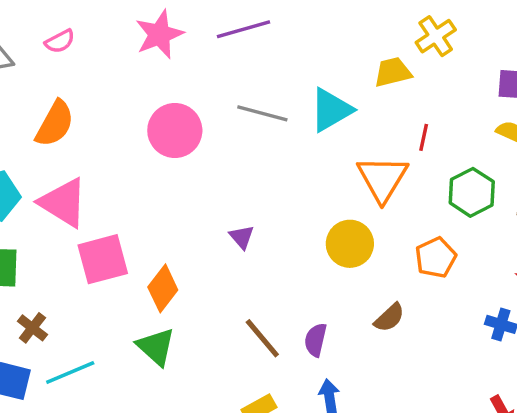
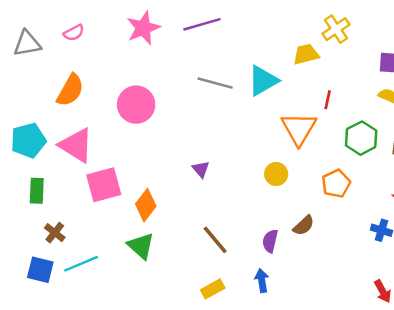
pink circle: (175, 131) -> (136, 105), moved
yellow circle: (350, 244) -> (276, 174), size x0.7
purple semicircle: (316, 340) -> (270, 241), moved

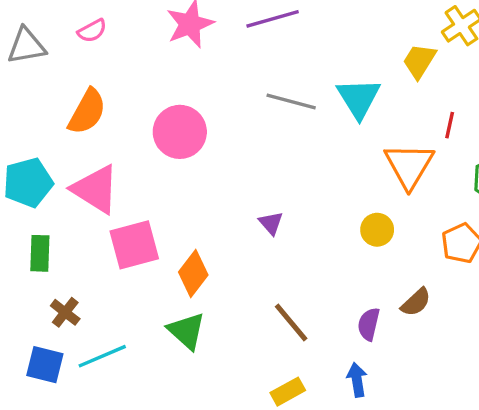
yellow trapezoid: (306, 54) -> (419, 61), turned -44
cyan triangle: (263, 81) -> (359, 98), turned -32

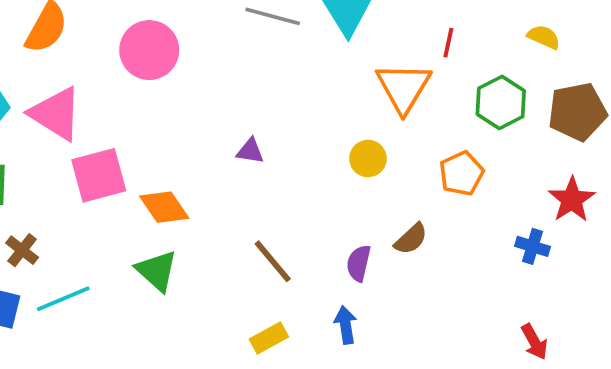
purple triangle: (271, 223) -> (250, 151), turned -40
orange diamond: (193, 274) -> (164, 207), turned -72

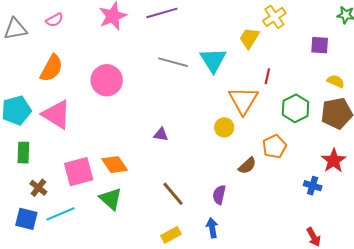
yellow semicircle: (544, 37) -> (336, 81), moved
yellow circle: (368, 159) -> (224, 127), moved
pink square: (99, 175) -> (79, 172), moved
brown semicircle: (411, 239) -> (247, 166), moved

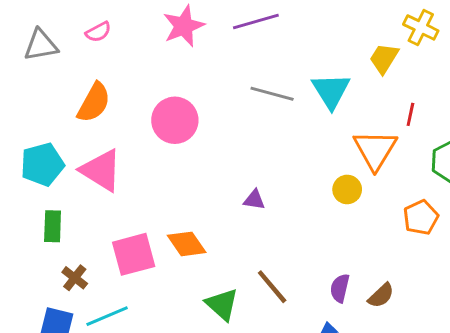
yellow cross: (274, 17) -> (421, 27), turned -30
brown semicircle: (247, 166) -> (381, 296), moved
green triangle: (111, 199) -> (222, 304), moved

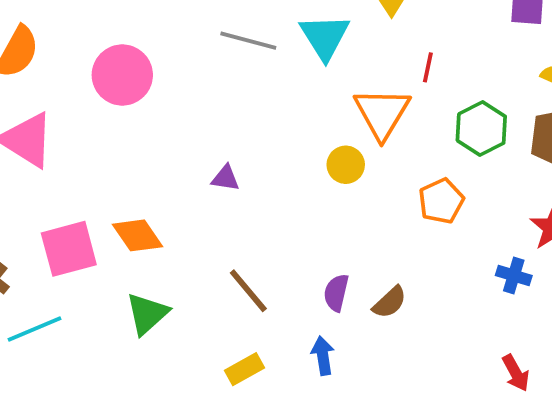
green triangle: (222, 304) -> (147, 314), moved, turned 36

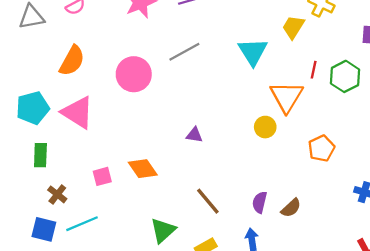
gray line: (248, 41) -> (184, 52), moved, turned -44
green hexagon: (481, 128) -> (345, 76), moved
pink square: (69, 249) -> (102, 176), size x0.6
green triangle: (147, 314) -> (163, 230), moved

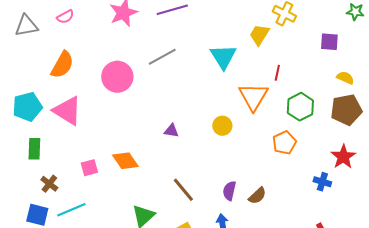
green hexagon: (345, 76) -> (300, 107), moved
yellow circle: (265, 127) -> (222, 126), moved

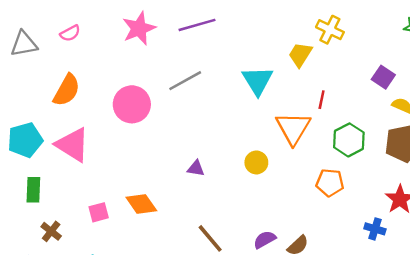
purple square: (329, 42) -> (383, 77), moved, turned 30
orange pentagon: (284, 143) -> (330, 183), turned 30
purple semicircle: (229, 191) -> (265, 240), turned 48

